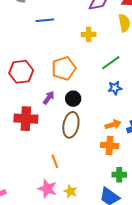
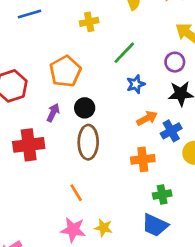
orange arrow: (113, 125) -> (147, 118), moved

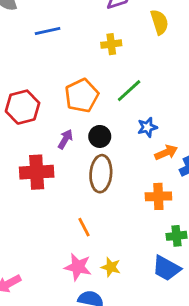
green line: (124, 53) -> (129, 91), moved
blue star: (136, 84) -> (147, 127), moved

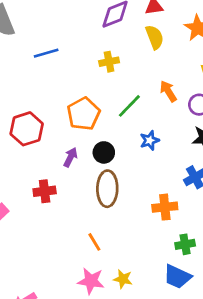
orange arrow: (166, 152) -> (168, 91), moved, turned -95
red cross: (37, 172) -> (45, 191), size x0.7

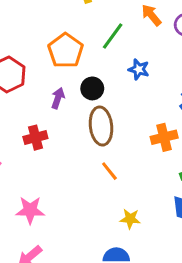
blue star: (150, 140) -> (139, 69), turned -30
orange line: (94, 242) -> (109, 171), moved
pink star: (91, 281) -> (30, 210), moved

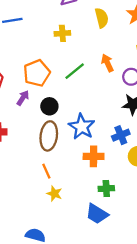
blue star: (139, 69) -> (82, 127), moved, size x1.6
purple arrow: (58, 98) -> (23, 98), moved
yellow star: (130, 219) -> (54, 194), moved

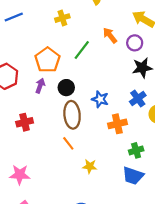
blue star: (82, 127) -> (100, 99), size x0.7
orange line: (46, 171) -> (68, 143), moved

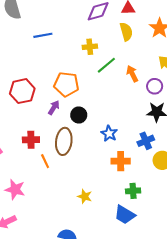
green line: (82, 50) -> (106, 65), moved
orange pentagon: (47, 60) -> (66, 84), turned 30
brown ellipse: (72, 115) -> (64, 141), moved
orange line: (68, 143) -> (45, 161), moved

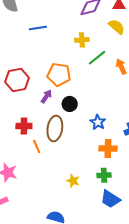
yellow semicircle: (126, 32) -> (117, 27), turned -36
green cross: (133, 191) -> (104, 175), moved

